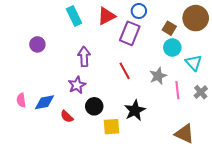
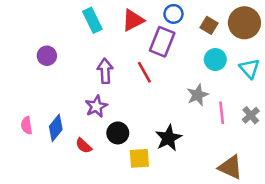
brown square: (169, 28) -> (209, 25), moved
cyan triangle: (194, 63) -> (249, 68), moved
red line: (125, 71) -> (144, 72), moved
blue diamond: (45, 102) -> (56, 128), turned -40

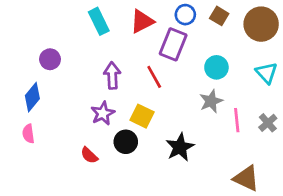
brown square: (209, 25) -> (219, 16), moved
cyan circle: (215, 60) -> (216, 67), moved
blue diamond: (56, 128) -> (32, 97), moved
yellow square: (139, 158) -> (142, 116), moved, turned 30

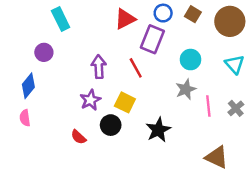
cyan rectangle: (99, 21) -> (61, 19), moved

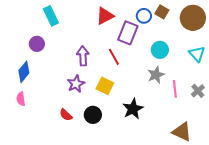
blue circle: (163, 13) -> (144, 16), moved
black circle: (111, 125) -> (93, 115), moved

